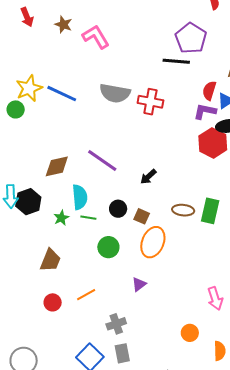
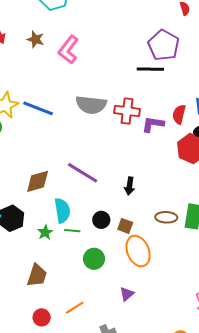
pink L-shape: (96, 37) -> (68, 50), turned -108
red semicircle: (209, 91) -> (179, 114), moved
purple L-shape: (205, 111) -> (153, 124), moved
black arrow: (148, 177) -> (130, 186), turned -36
orange ellipse: (153, 242) -> (138, 251), turned -40

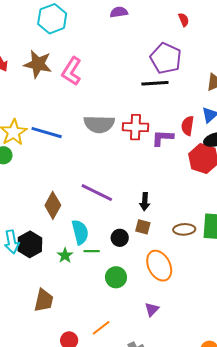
brown star: (36, 39) -> (38, 64), size x1.6
brown diamond: (38, 181) -> (53, 205), turned -40
brown square: (125, 226) -> (143, 227), moved
brown trapezoid: (37, 275) -> (44, 300), moved

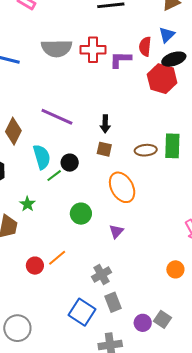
black circle: (120, 238) -> (70, 163), moved
green line: (92, 251) -> (54, 176), turned -35
green star: (65, 255) -> (27, 204), moved
green circle: (116, 277) -> (81, 214), moved
orange line: (101, 328) -> (57, 258), moved

